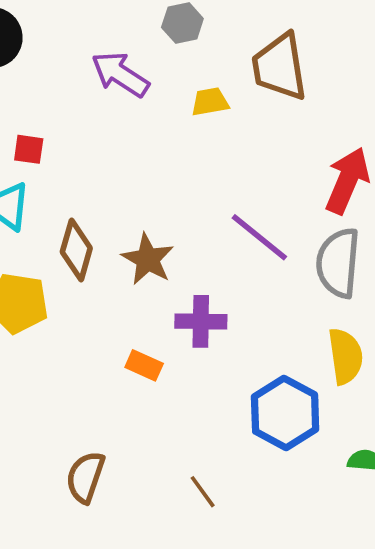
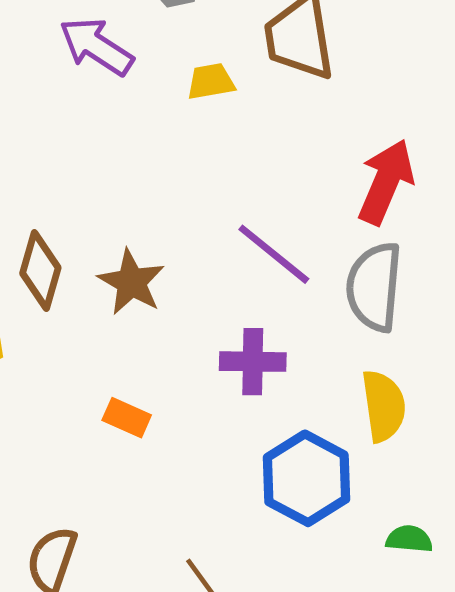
purple cross: (201, 321) -> (253, 362), moved

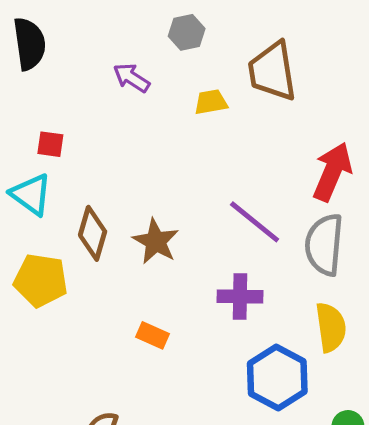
purple arrow: (96, 46) -> (131, 78), size x0.7

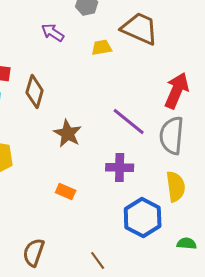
brown trapezoid: (272, 71) -> (140, 28), turned 123
brown diamond: (93, 233) -> (35, 91), moved

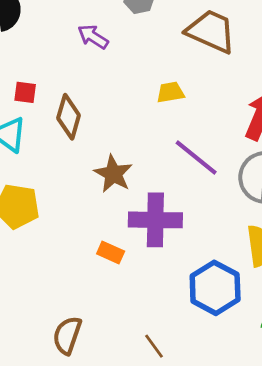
yellow trapezoid: (102, 47) -> (170, 92), moved
purple cross: (120, 167) -> (155, 220), moved, size x1.4

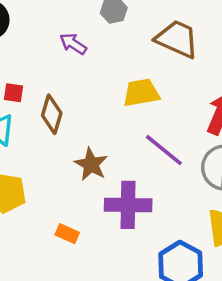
yellow trapezoid: (170, 92) -> (141, 93), size x1.5
orange rectangle: (111, 253) -> (67, 234), moved

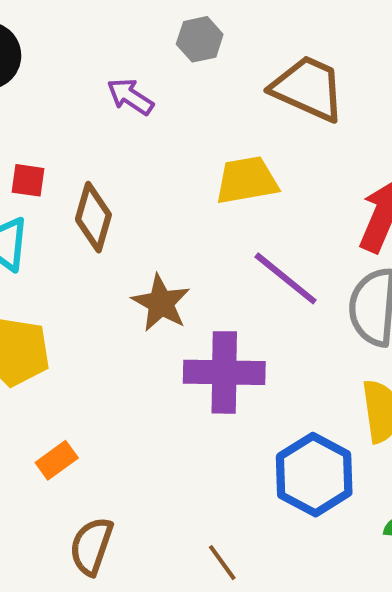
orange rectangle: (67, 234) -> (57, 460), moved, turned -60

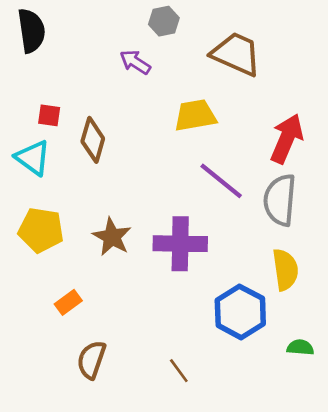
purple arrow: (130, 97) -> (135, 62), moved
brown star: (161, 303) -> (112, 237), moved

